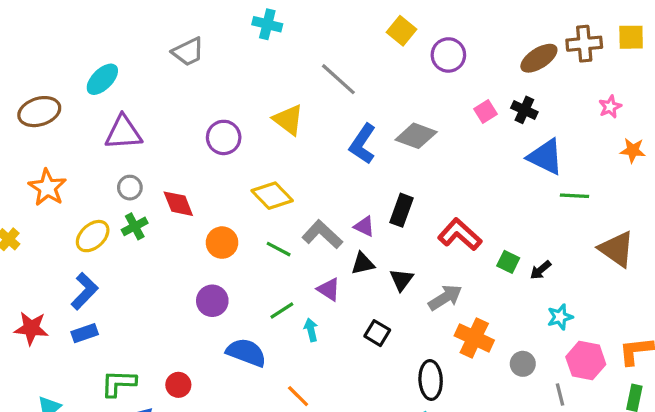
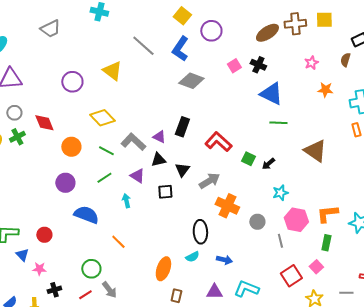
blue L-shape: (363, 144) -> (180, 49), moved
green line: (575, 196) -> (278, 123), moved
green line: (282, 310) -> (104, 178), moved
black square: (377, 333) -> (165, 192), moved, turned -35

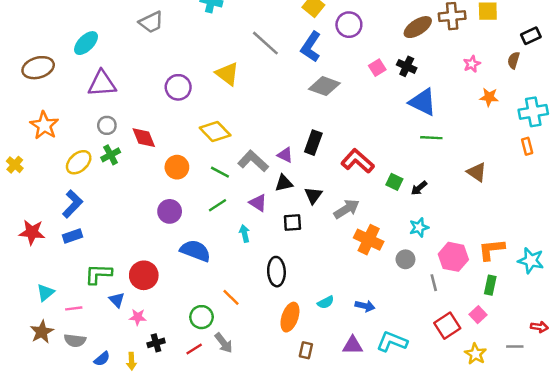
brown triangle: (315, 151) -> (477, 172), size x0.7
cyan star: (280, 193) -> (419, 227), moved
black ellipse: (200, 232) -> (276, 272), moved
red circle: (44, 235) -> (144, 275), size x1.5
orange line: (118, 242) -> (231, 297), moved

